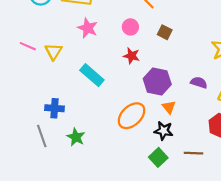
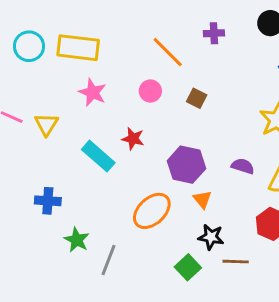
red star: (131, 56) -> (133, 139), moved
black star: (164, 131) -> (211, 237), moved
gray line: (42, 136) -> (108, 260), moved, turned 40

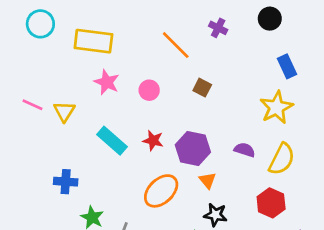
purple cross: (214, 33) -> (218, 28), turned 30
cyan circle: (29, 46) -> (40, 24), moved
pink circle: (150, 91) -> (149, 90), moved
red star: (133, 139) -> (153, 141), moved

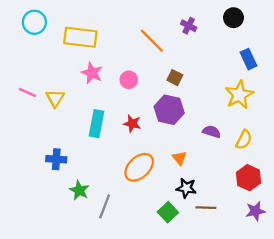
cyan rectangle: (112, 141) -> (97, 124), turned 60
purple hexagon: (193, 149) -> (169, 110), moved
yellow semicircle: (282, 159) -> (244, 140), size x0.7
red hexagon: (271, 203) -> (248, 178), moved

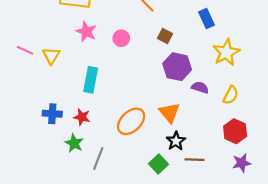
blue rectangle: (248, 59) -> (207, 19), moved
purple hexagon: (169, 110) -> (177, 67), moved
red star: (132, 124) -> (82, 117), moved
orange triangle: (179, 158) -> (169, 113), size x1.5
black star: (186, 188) -> (176, 141), turned 30

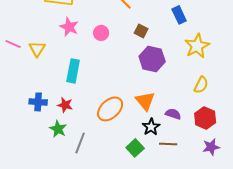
purple semicircle: (200, 87) -> (173, 114), moved

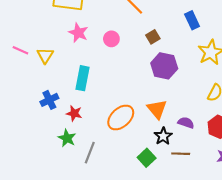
brown square: (141, 31) -> (153, 37), turned 32
blue cross: (38, 102) -> (49, 100), moved, turned -30

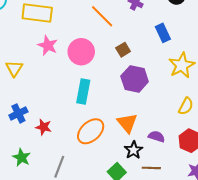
pink circle: (111, 39) -> (81, 52), size x1.6
cyan rectangle: (82, 78) -> (83, 91), moved
green star: (67, 138) -> (22, 157), moved

